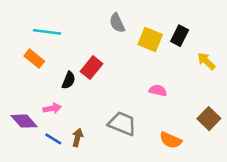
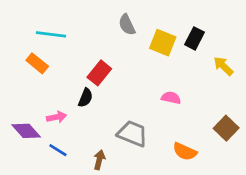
black semicircle: (69, 80) -> (86, 98), moved
brown arrow: (78, 138) -> (99, 160), moved

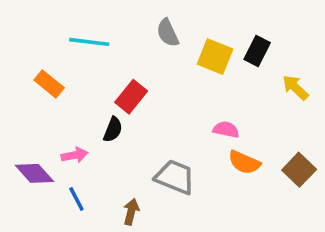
cyan line: (51, 34) -> (89, 42), moved
blue line: (58, 150) -> (76, 199), turned 30
orange semicircle: (185, 152) -> (244, 162), moved

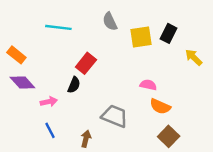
yellow square: (215, 57) -> (141, 37), turned -30
orange rectangle: (49, 84) -> (16, 55), moved
brown square: (299, 170) -> (169, 136), moved
purple diamond: (34, 173) -> (22, 83), moved

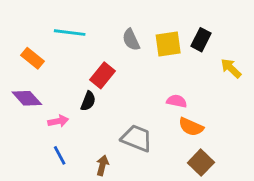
gray semicircle: (110, 21) -> (131, 40), moved
orange rectangle: (16, 55) -> (32, 58), moved

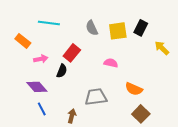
purple diamond: (27, 98) -> (37, 87), moved
pink semicircle: (177, 101) -> (111, 63), moved
pink arrow: (58, 121) -> (41, 59), moved
gray trapezoid: (137, 138) -> (96, 97), turned -30

